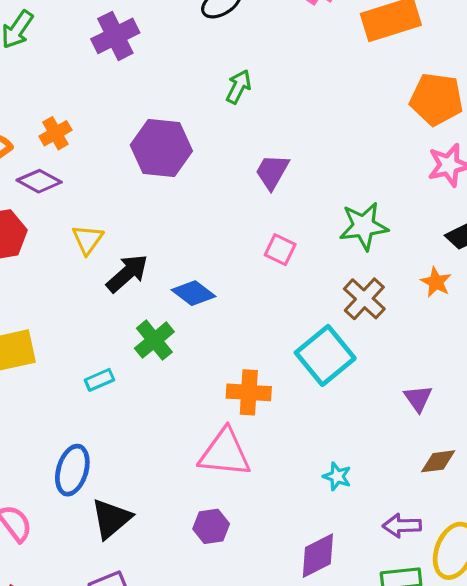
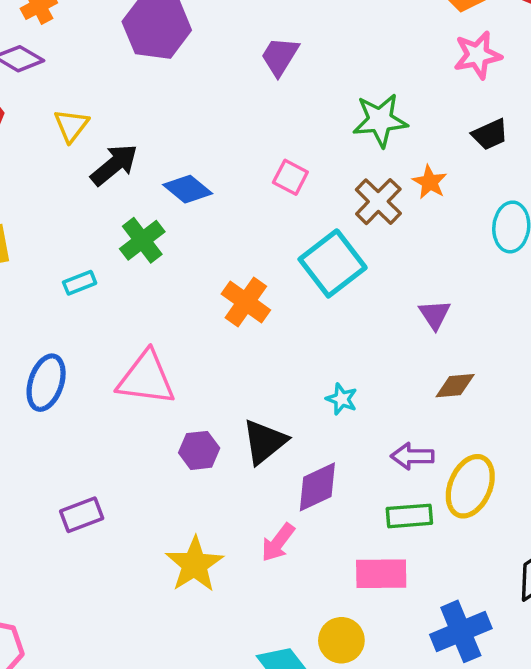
pink square: (280, 250) -> (290, 177), moved
orange star: (436, 282) -> (430, 182), moved
orange cross: (249, 392) -> (246, 302), turned 30
pink triangle: (225, 453) -> (146, 378), moved
black triangle: (111, 519) -> (265, 442), moved

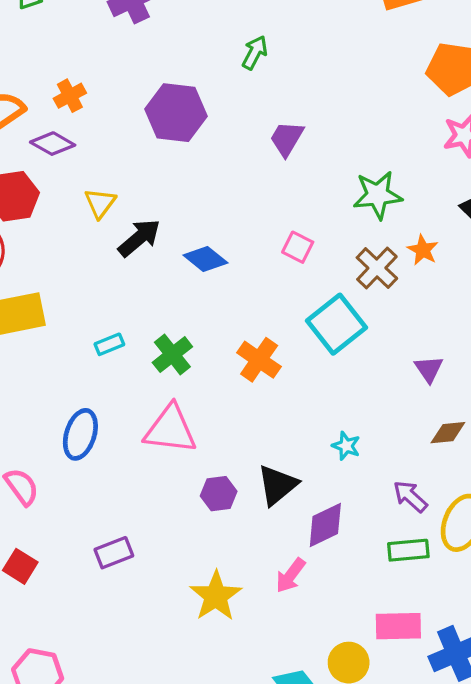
green cross: (142, 240) -> (172, 355), moved
purple arrow: (412, 456) -> (410, 496), turned 42
pink rectangle: (381, 574) -> (398, 626), moved

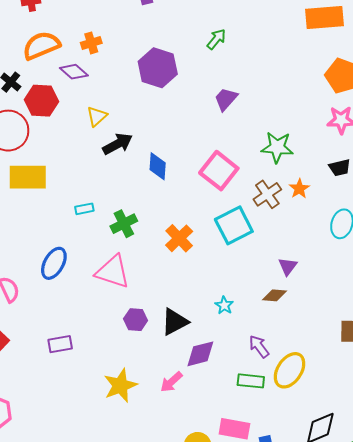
pink square: (298, 247) -> (219, 171), size x1.8
blue diamond: (205, 259) -> (158, 166), turned 44
brown diamond: (448, 433) -> (275, 295), moved

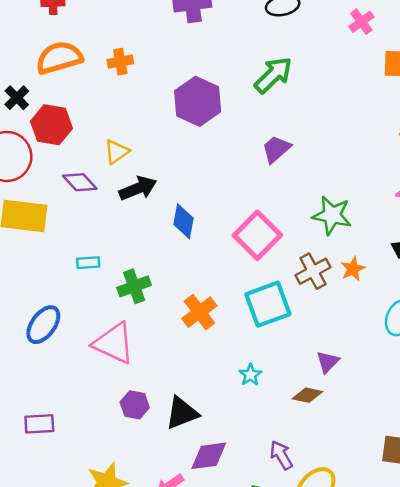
green arrow: (216, 39) -> (273, 75), size x1.5
purple diamond: (74, 72) -> (80, 182), moved
cyan star: (224, 305) -> (250, 375), moved

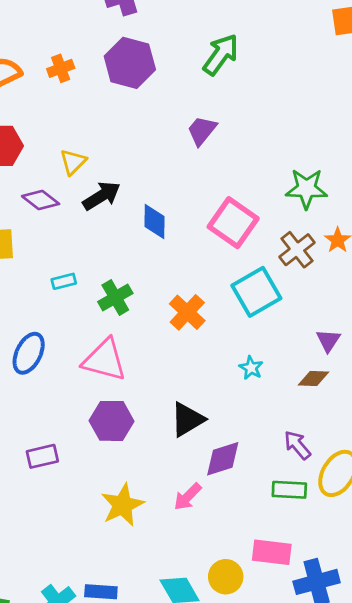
purple hexagon: (198, 101) -> (130, 63), moved
purple trapezoid: (276, 149) -> (202, 131), moved
purple hexagon: (135, 405) -> (111, 421), moved, size x1.4

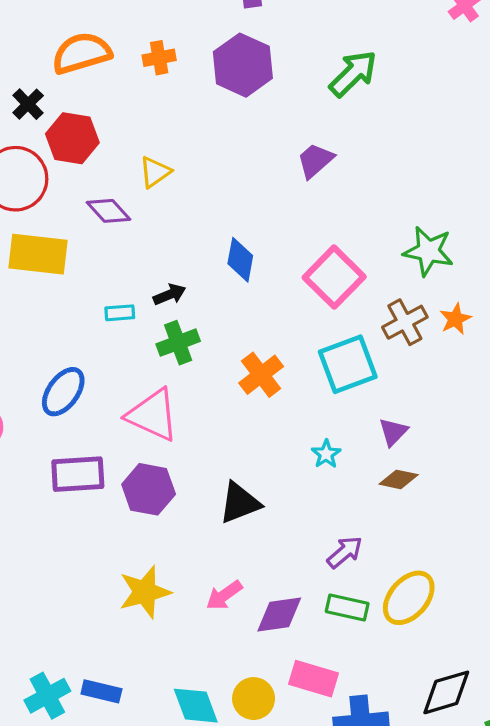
black arrow: (102, 196) -> (170, 294), moved, size x0.7
purple triangle: (328, 341) -> (393, 432), moved
purple arrow: (297, 445) -> (345, 552), moved, turned 80
purple rectangle: (42, 456) -> (78, 474), moved, size x1.4
purple diamond: (223, 459) -> (279, 615), moved

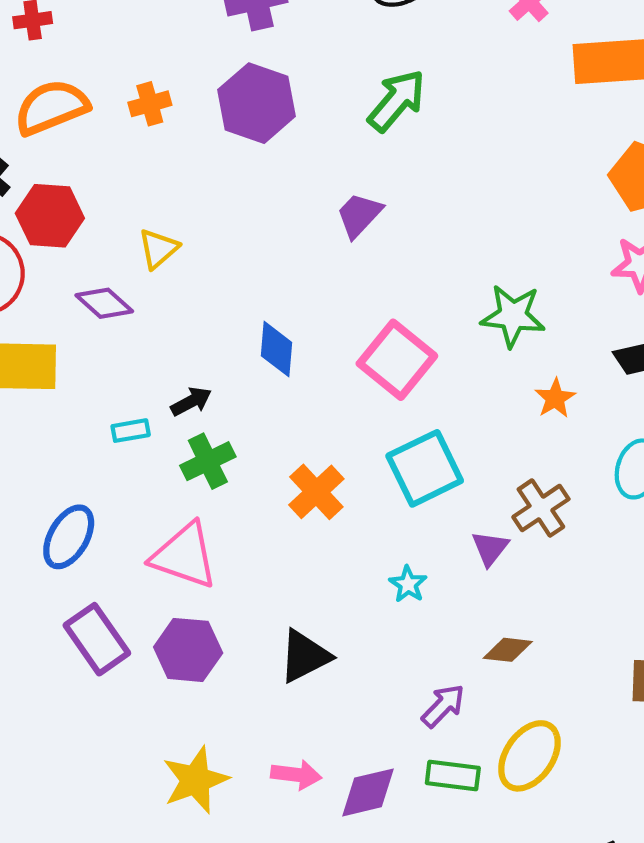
brown cross: (405, 322) -> (541, 508), moved
purple rectangle: (78, 474) -> (97, 639), turned 64
brown diamond: (399, 479) -> (508, 650), moved
pink arrow: (224, 595) -> (296, 775), turned -132

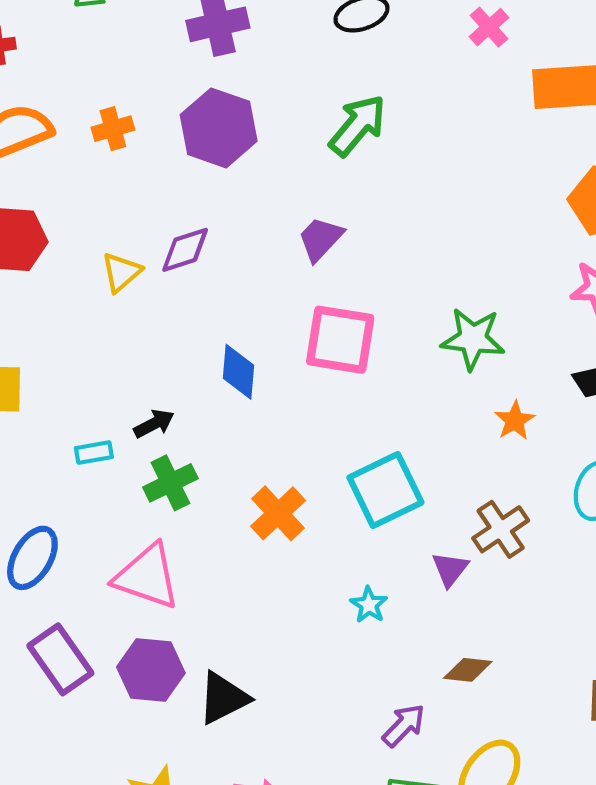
purple diamond: (104, 303) -> (185, 250), moved, turned -60
pink square: (397, 360) -> (340, 340), moved, turned -30
black triangle: (305, 656) -> (223, 698), moved

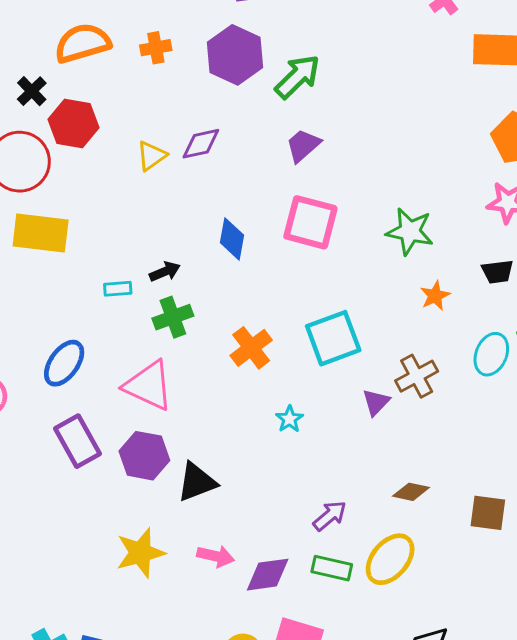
green arrow: (358, 125) -> (298, 77), moved
cyan star: (369, 605) -> (289, 419), moved
brown diamond: (468, 670) -> (411, 492), moved

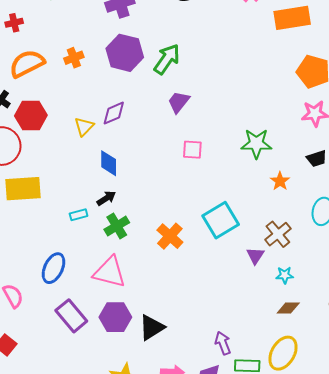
pink square: (310, 222) -> (192, 150), size x0.6
blue diamond: (232, 239) -> (109, 163), moved
cyan star: (289, 419) -> (285, 275), moved, turned -30
purple arrow: (330, 516) -> (223, 343), moved, turned -60

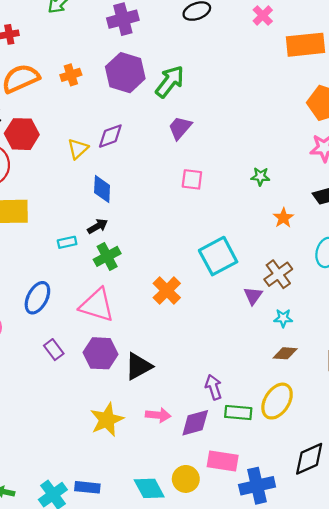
green star: (256, 144) -> (260, 176), size x0.6
orange cross: (170, 236) -> (167, 291), moved
purple rectangle: (71, 316) -> (54, 350), size x0.6

